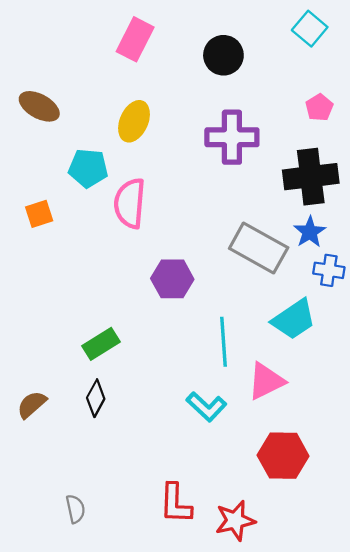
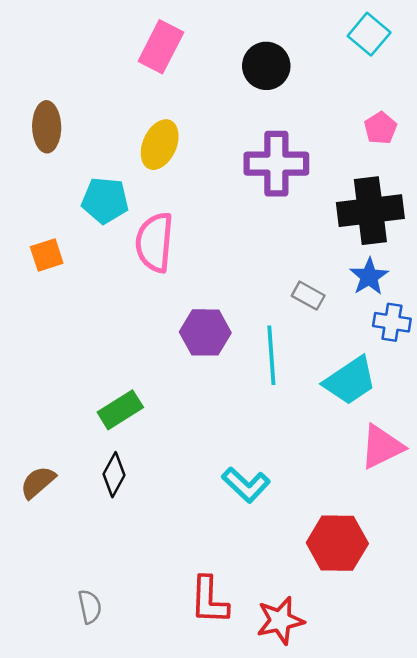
brown ellipse: (39, 106) -> (47, 127), turned 60
gray rectangle: (259, 248) -> (308, 296), size x0.5
cyan line: (223, 342) -> (271, 355), moved
pink triangle: (266, 381) -> (382, 447), moved

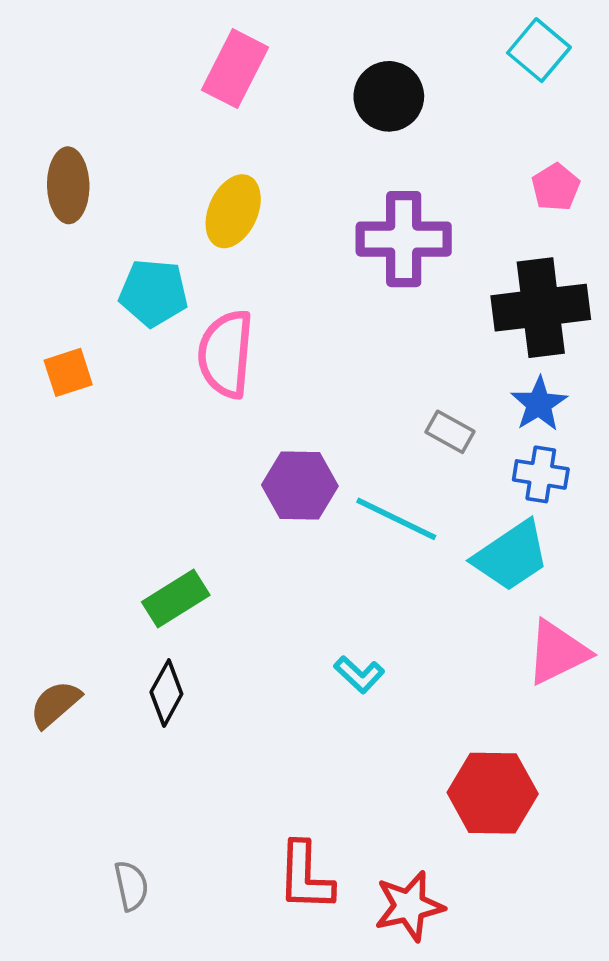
blue cross: (392, 322) -> (541, 474), moved
cyan line: (271, 355) -> (396, 519), turned -60
cyan L-shape: (246, 485) -> (359, 675), moved, size x0.7

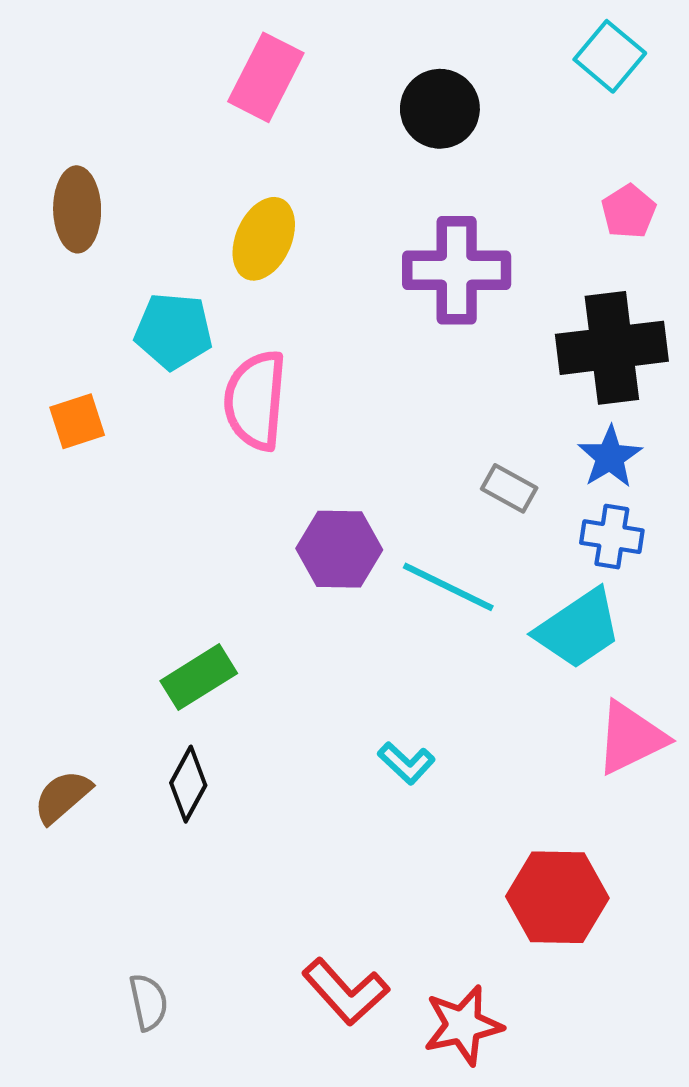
red L-shape: (305, 877) -> (346, 992), turned -44

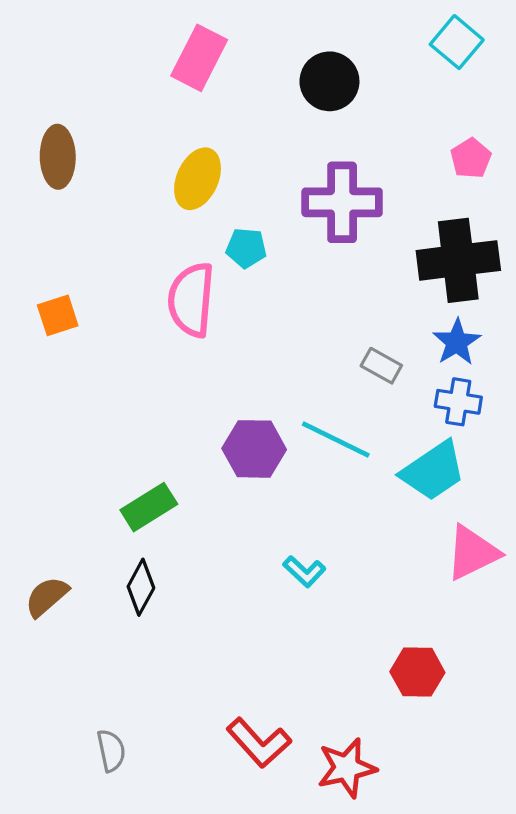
cyan pentagon: (174, 331) -> (246, 248), moved, size x0.7
purple hexagon: (339, 549) -> (254, 449), moved
red hexagon: (557, 897) -> (417, 672), size x0.7

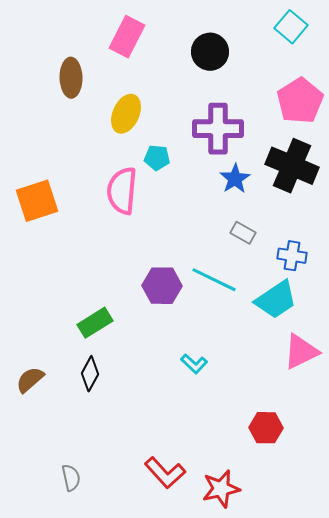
brown ellipse: (58, 157) -> (71, 78), moved
pink pentagon: (471, 158) -> (300, 101), size x1.8
black cross: (458, 260) -> (292, 166), turned 30
orange square: (58, 315) -> (37, 201), size x1.6
blue star: (457, 342) -> (235, 179), moved

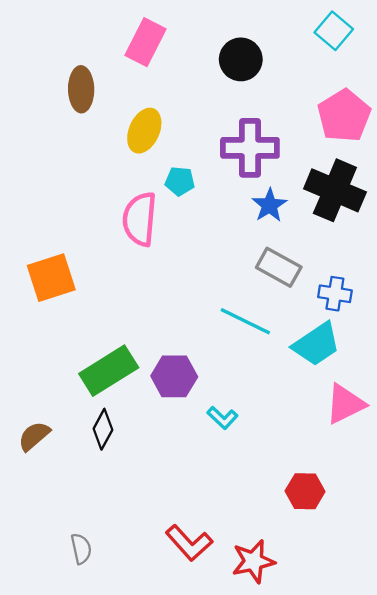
orange square: (37, 201) -> (51, 278), moved
gray rectangle: (243, 233) -> (279, 267), size x1.5
purple hexagon: (162, 286) -> (174, 376), moved
green rectangle: (95, 323) -> (109, 371), size x1.4

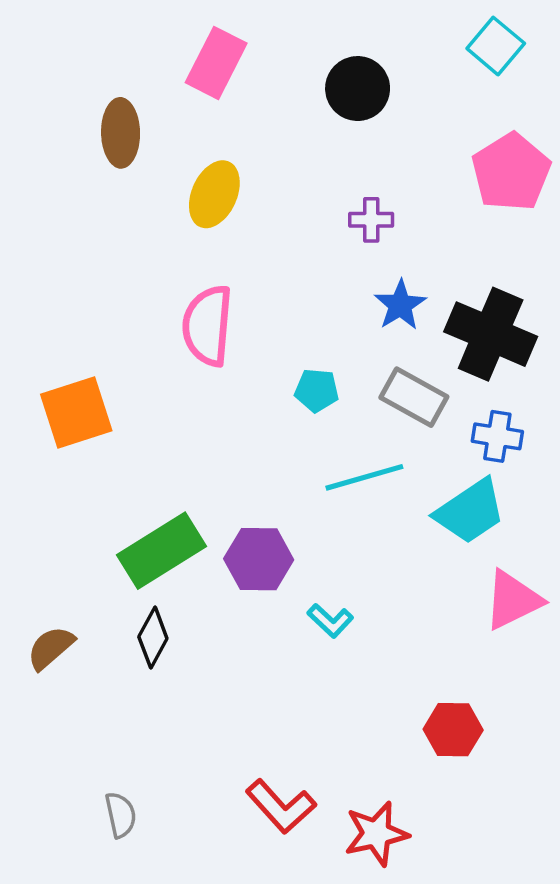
purple cross: (250, 148) -> (371, 220), size x0.5
cyan pentagon: (180, 181) -> (317, 390), moved
black cross: (335, 190) -> (491, 334), moved
cyan line: (245, 321) -> (364, 477), turned -42

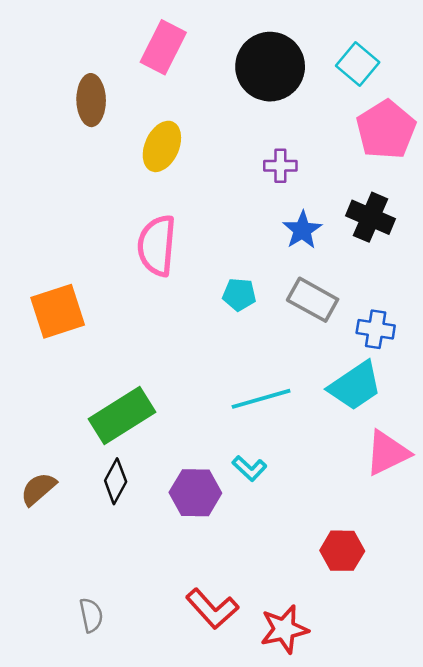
cyan square: (496, 46) -> (358, 64), moved
black circle: (358, 89) -> (270, 67), size x1.4
black cross: (491, 334) -> (371, 217), moved, size x0.7
cyan line: (364, 477) -> (261, 399), moved
purple hexagon: (259, 559) -> (195, 493), moved

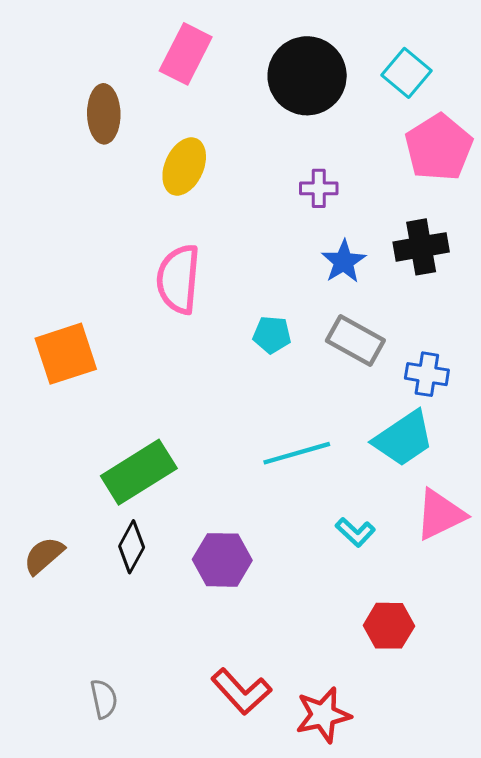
black cross: (371, 217) -> (421, 247), turned -33
cyan L-shape: (249, 468) -> (355, 532), moved

